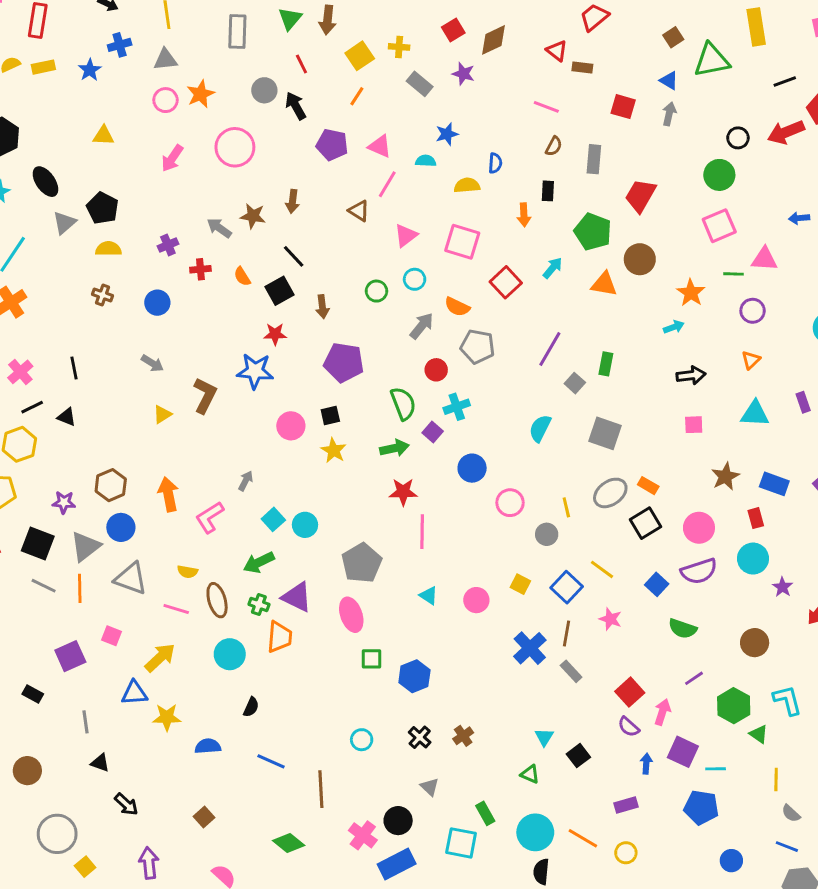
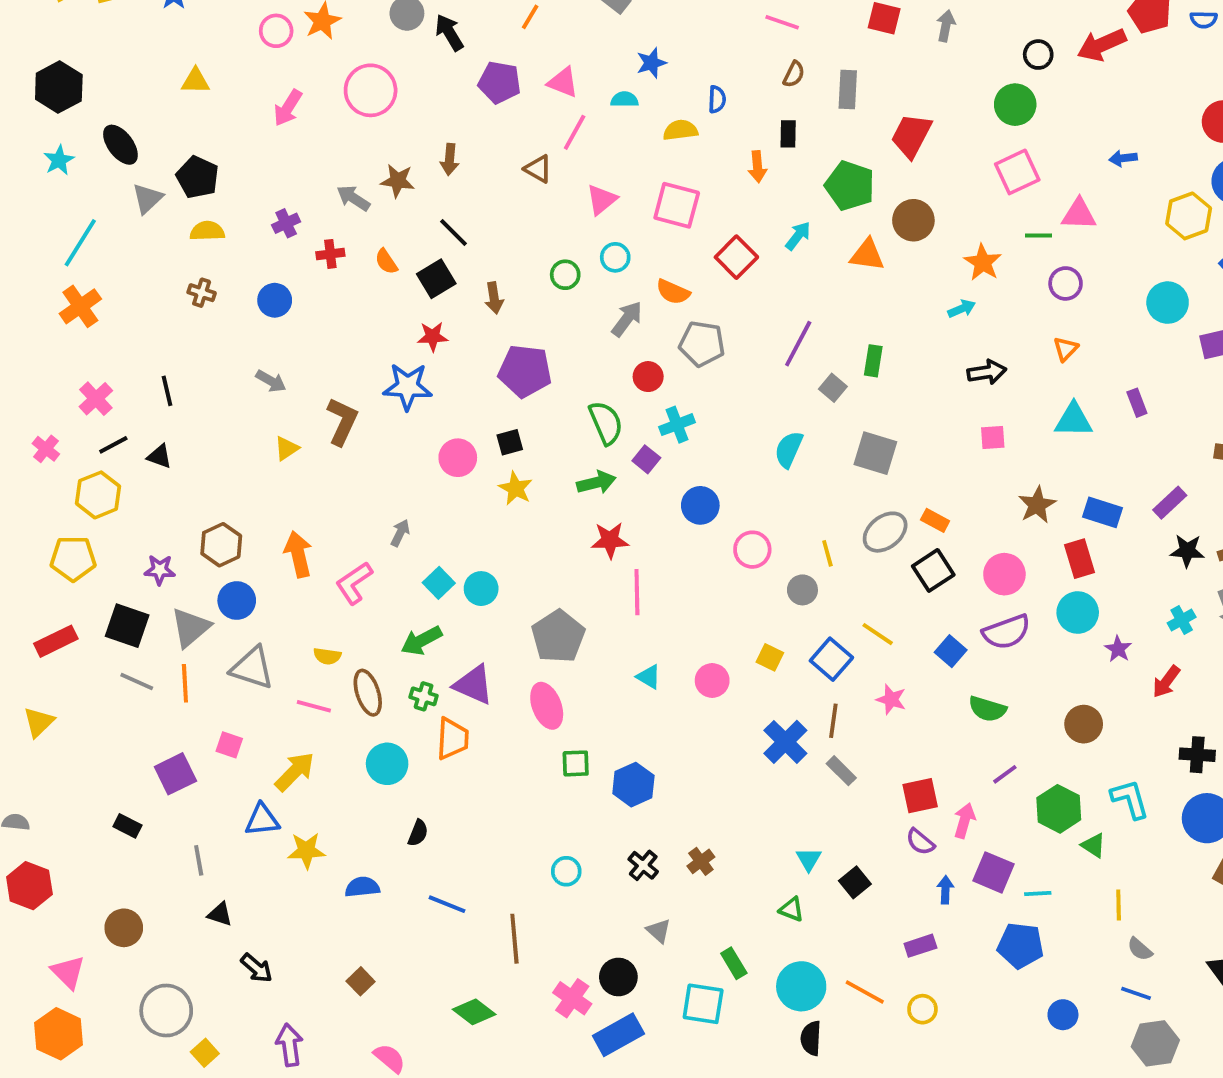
red rectangle: (756, 518) -> (1079, 559), size x1.4
red square: (630, 692) -> (920, 796), turned 32

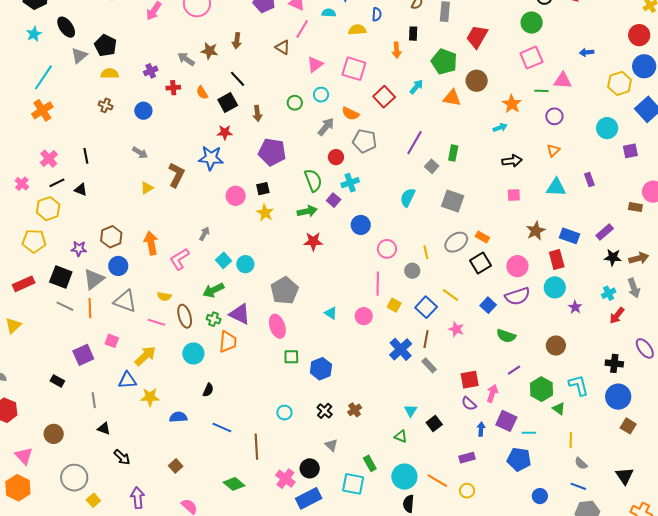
pink line: (637, 592) -> (378, 284), moved
red arrow: (1166, 682) -> (617, 316), moved

